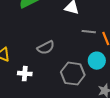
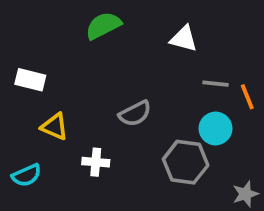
cyan circle: (97, 61) -> (215, 128), moved

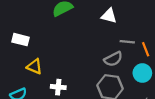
gray semicircle: (135, 114) -> (113, 59), moved
cyan circle: (215, 128) -> (142, 73), moved

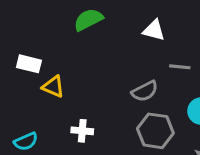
gray semicircle: (113, 59) -> (145, 91), moved
yellow triangle: (34, 67) -> (53, 87), moved

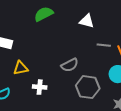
yellow triangle: (53, 87) -> (21, 68), moved, turned -35
gray semicircle: (145, 91) -> (70, 65), moved

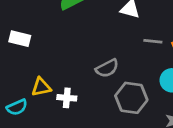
yellow triangle: (21, 68) -> (41, 87), moved

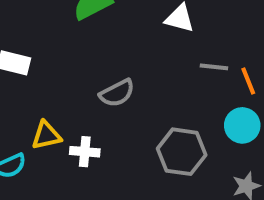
gray semicircle: (107, 68) -> (117, 93), moved

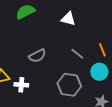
gray line: (214, 67) -> (77, 54), moved, turned 32

